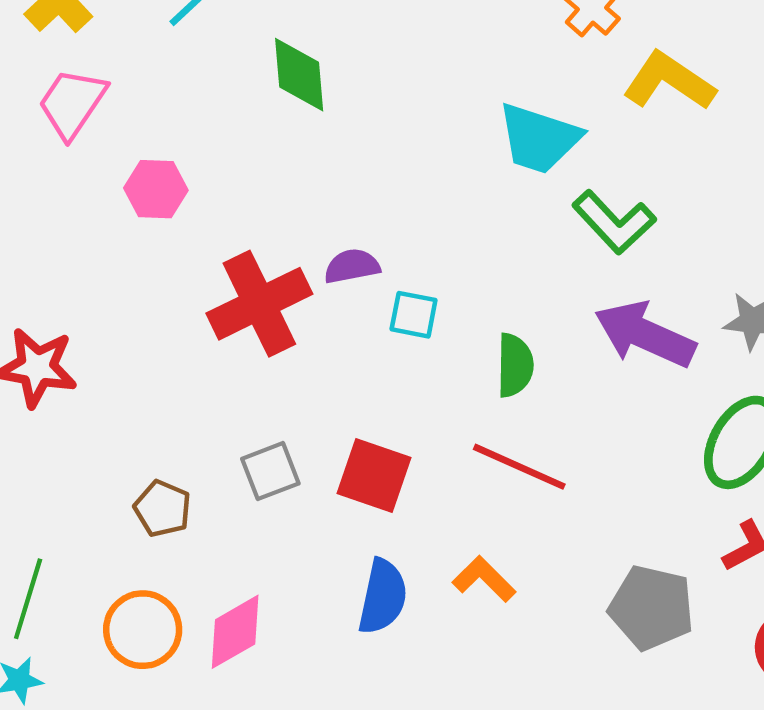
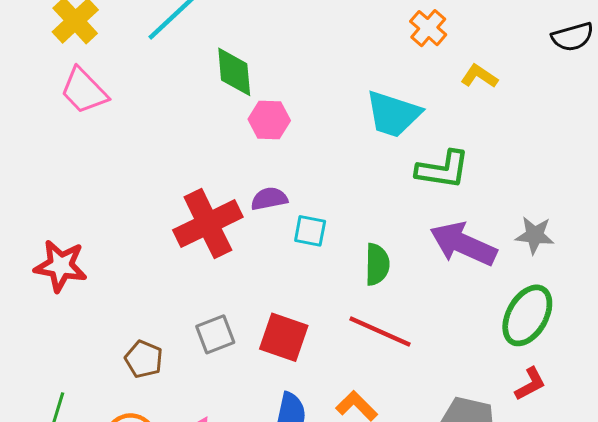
yellow L-shape: (669, 81) -> (479, 76), size x0.6
pink trapezoid: (72, 103) -> (84, 91), turned -78
pink hexagon: (156, 189) -> (269, 120), moved
green L-shape: (614, 222) -> (443, 170), turned -38

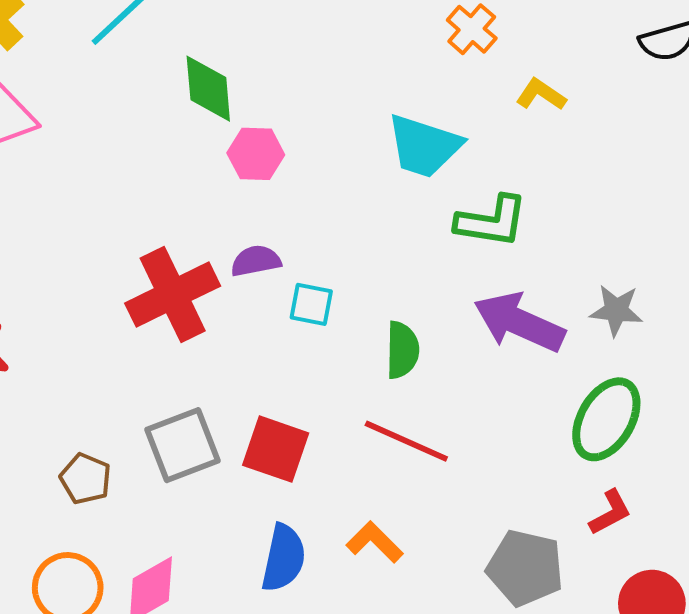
gray square: (215, 334) -> (183, 445), size x1.4

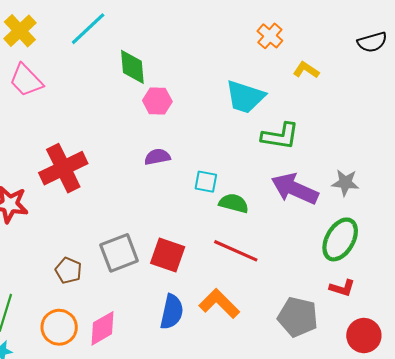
red cross: (173, 295) -> (63, 168), moved
cyan square: (311, 304) -> (206, 182), moved
green semicircle: (402, 350) -> (234, 203), turned -76
red L-shape: (610, 512) -> (342, 288), turned 45
orange L-shape: (375, 542) -> (219, 303), size x1.4

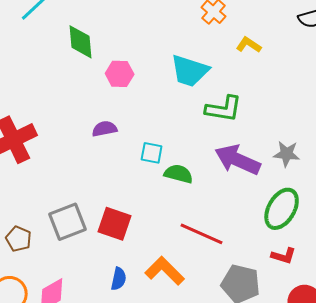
pink hexagon: (157, 101) -> (120, 74), moved
red line: (236, 251) -> (202, 234), moved
blue semicircle: (172, 312) -> (119, 279), size x0.7

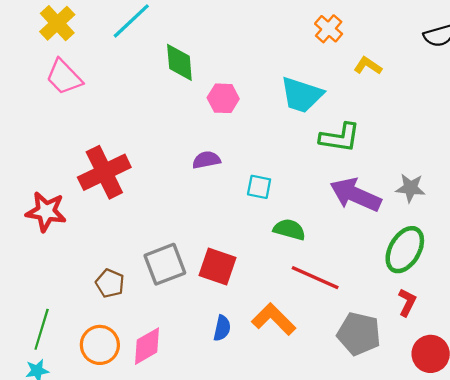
green semicircle: (179, 174) -> (289, 229), moved
red L-shape: (284, 256) -> (407, 302), turned -80

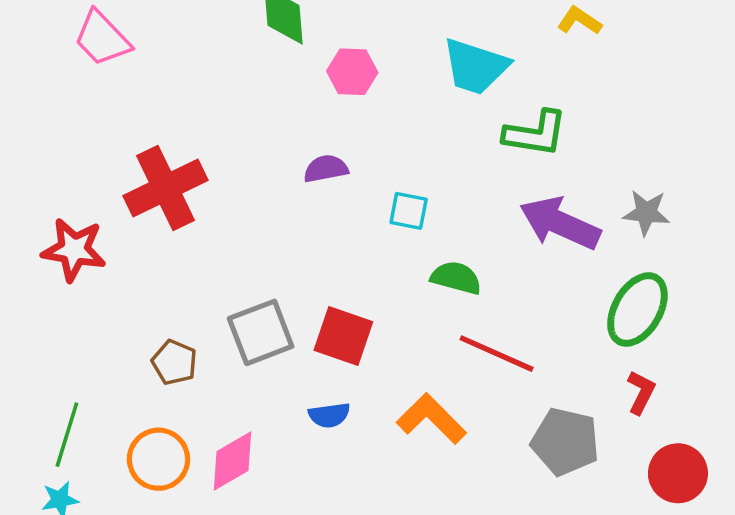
blue semicircle: (222, 328) -> (329, 415), moved, turned 70

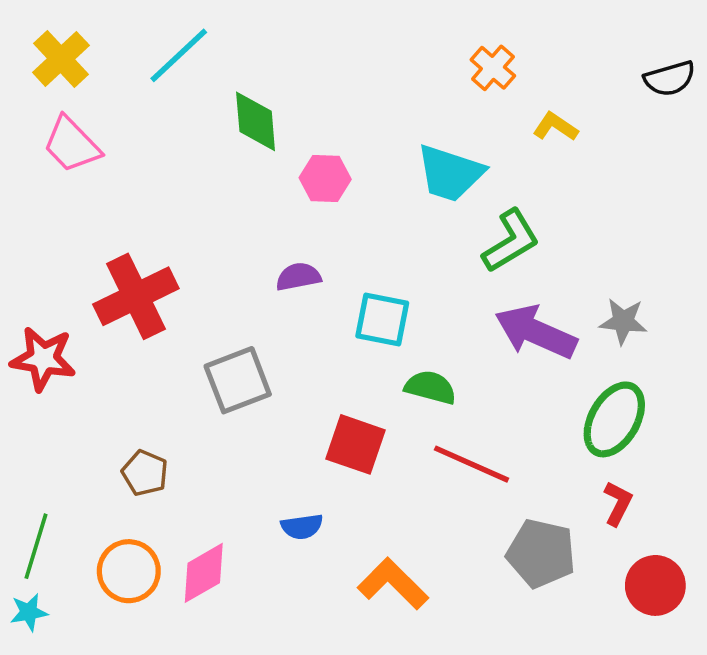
green L-shape: (535, 133) -> (511, 241), turned -40
cyan square: (409, 211) -> (382, 320), size x1.4
gray square: (261, 332) -> (238, 380), moved
red square: (343, 336) -> (355, 444), moved
orange L-shape: (431, 419) -> (393, 584), moved

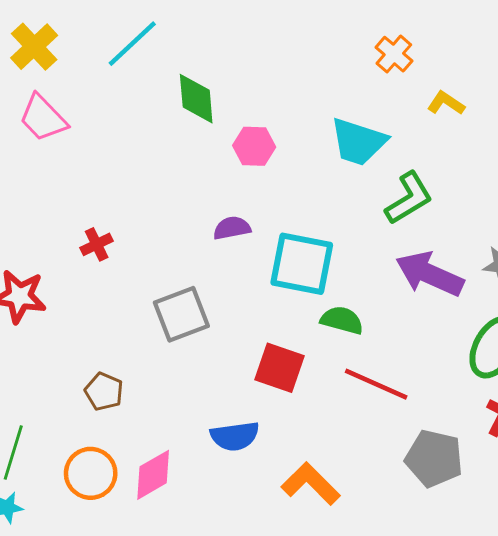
red cross: (136, 296) -> (97, 244), size x0.5
cyan square: (382, 320) -> (302, 264), size x1.4
blue semicircle: (302, 527) -> (235, 436), size x1.4

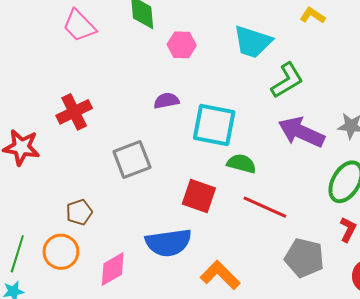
pink trapezoid: (43, 118) -> (79, 26), moved
red cross: (97, 244) -> (74, 112), size x1.6
brown pentagon: (104, 392) -> (79, 212), turned 30
blue semicircle: (235, 436) -> (168, 243), size x1.4
orange circle: (91, 473) -> (61, 252), moved

